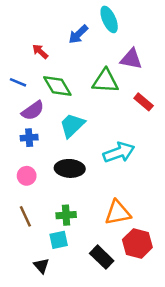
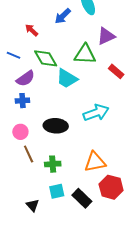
purple triangle: (131, 59) -> (106, 36), turned -36
cyan trapezoid: (72, 125) -> (67, 78), moved, turned -105
brown line: (25, 216) -> (29, 154), moved
cyan square: (59, 240) -> (57, 191), moved

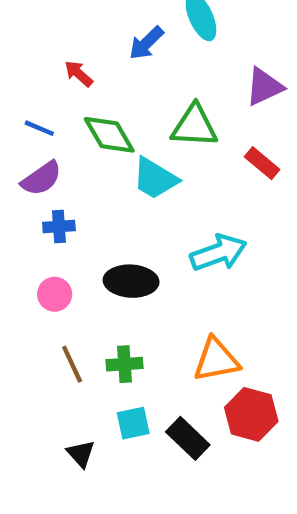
purple triangle: (106, 36) -> (264, 87), moved
purple semicircle: (25, 78) -> (41, 178), moved
brown line: (29, 154) -> (72, 364), moved

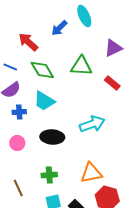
red arrow: (79, 74) -> (28, 42), size x1.5
cyan trapezoid: (155, 178) -> (44, 101), moved
brown line: (72, 364) -> (18, 188), moved

